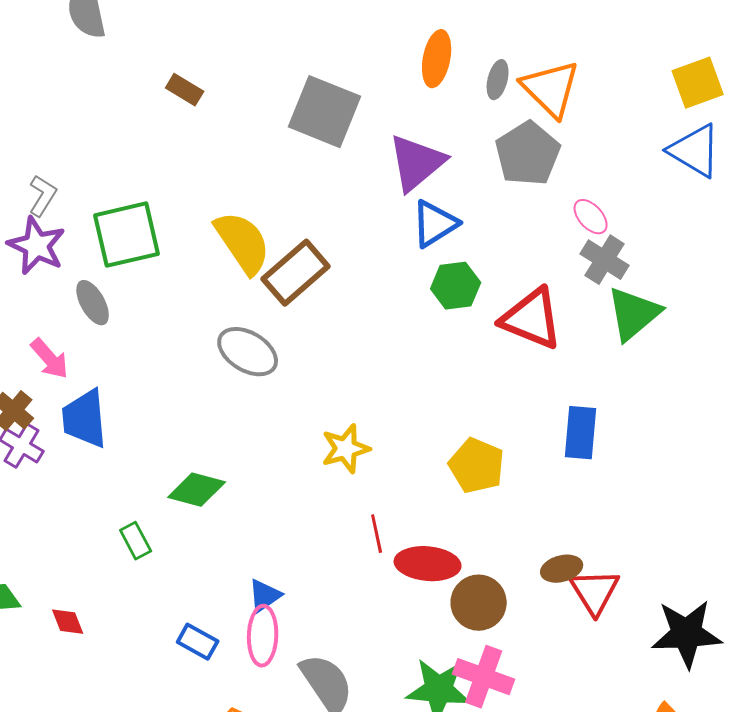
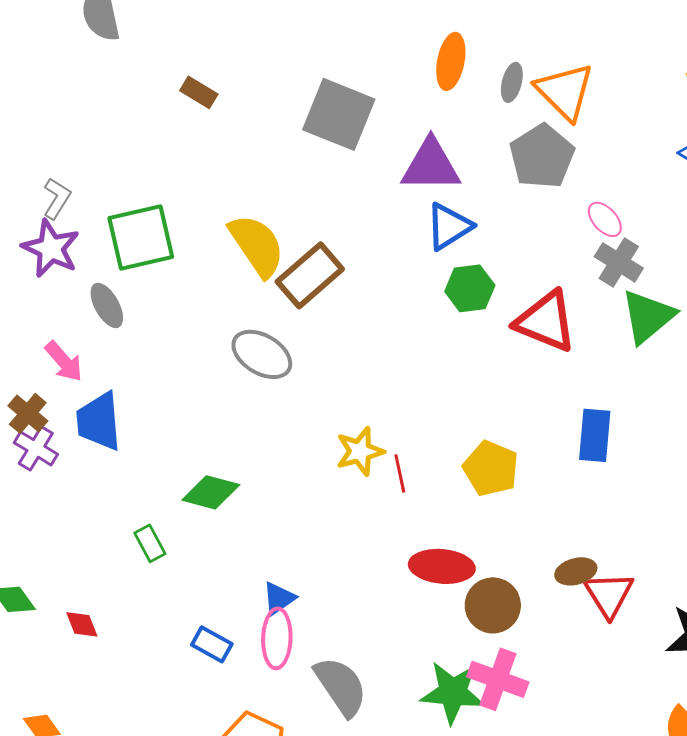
purple triangle: (417, 163) -> (431, 165), turned 40
red line: (377, 534) -> (400, 473), moved

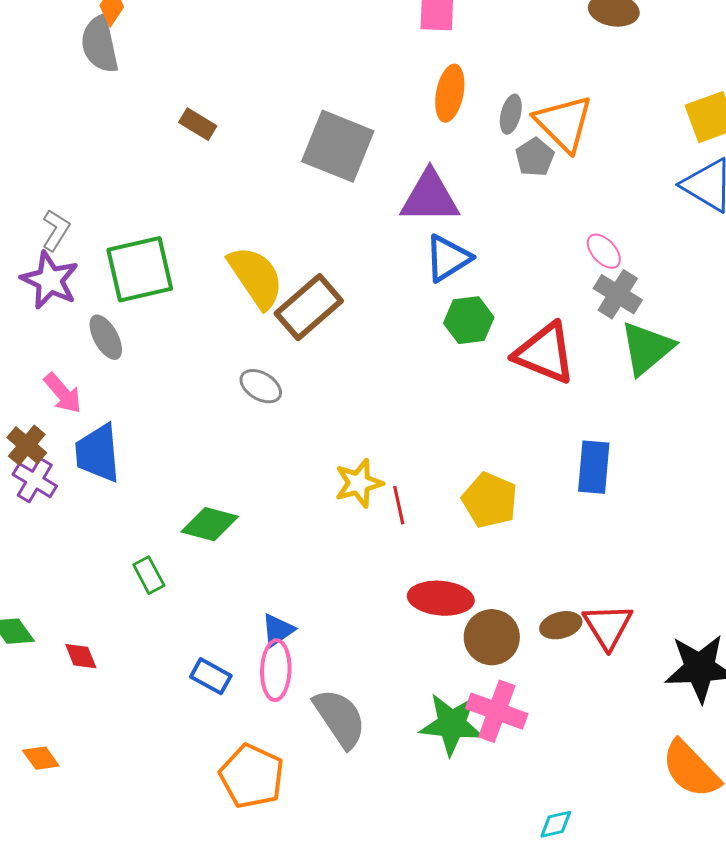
gray pentagon: (542, 156) -> (535, 157), moved, size x0.6
gray ellipse: (262, 354) -> (261, 386), size x0.7
brown ellipse: (576, 571) -> (561, 625), moved

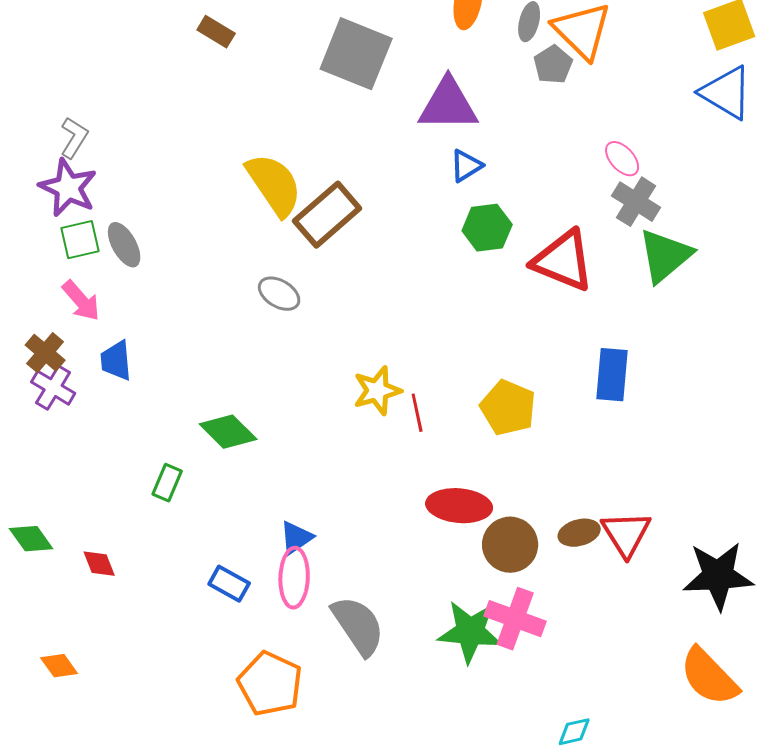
blue triangle: (448, 258) -> (466, 166), size x0.7
green square: (140, 269) -> (80, 240), moved, size x0.6
blue trapezoid: (98, 453) -> (116, 361), size x0.7
green diamond: (210, 524) -> (228, 432), turned 30
green rectangle: (149, 575) -> (167, 483), turned 51

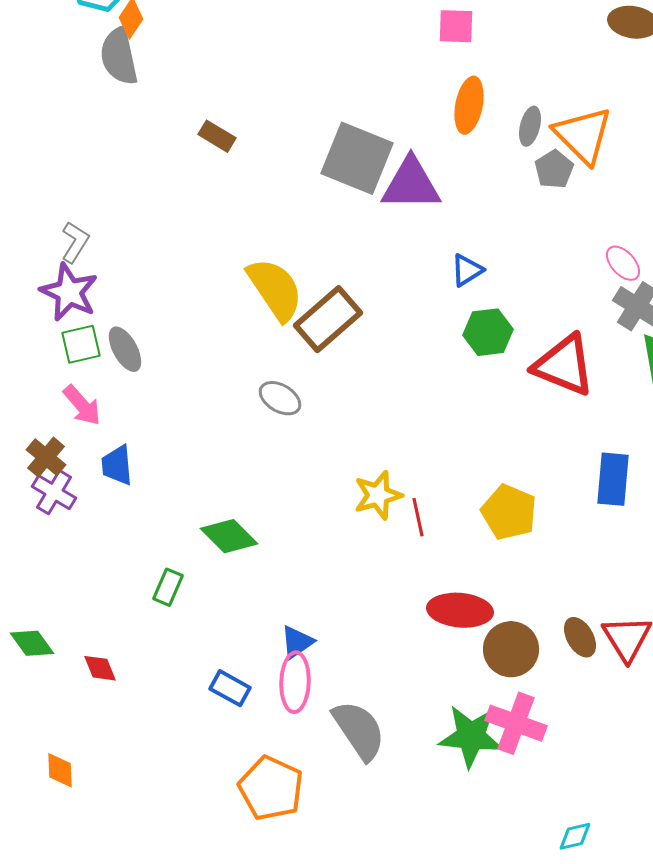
purple triangle: (448, 105) -> (411, 184), moved
brown ellipse: (579, 533) -> (580, 637), turned 75
orange diamond: (59, 666) -> (60, 770), turned 33

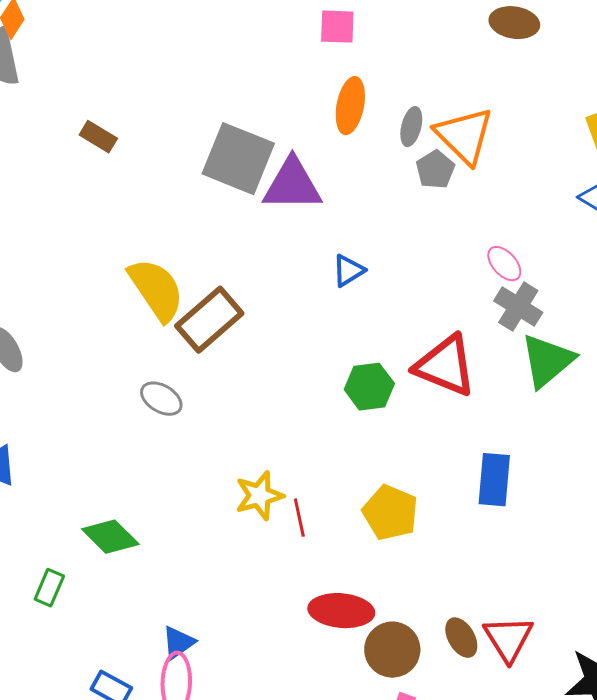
green hexagon: (488, 332) -> (369, 387), moved

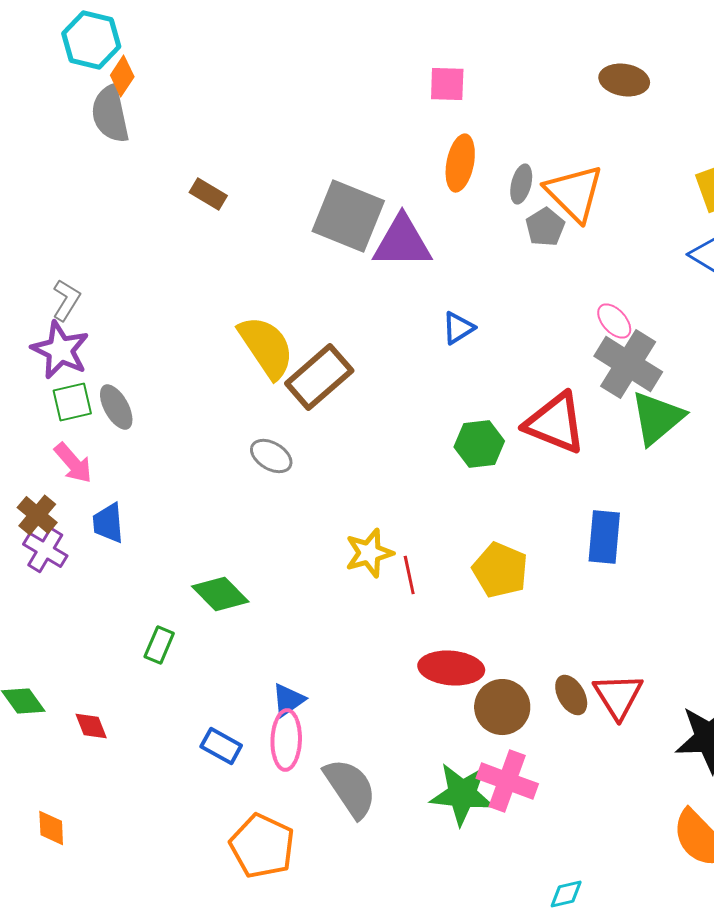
gray cross: (518, 307) -> (628, 364), size x1.4

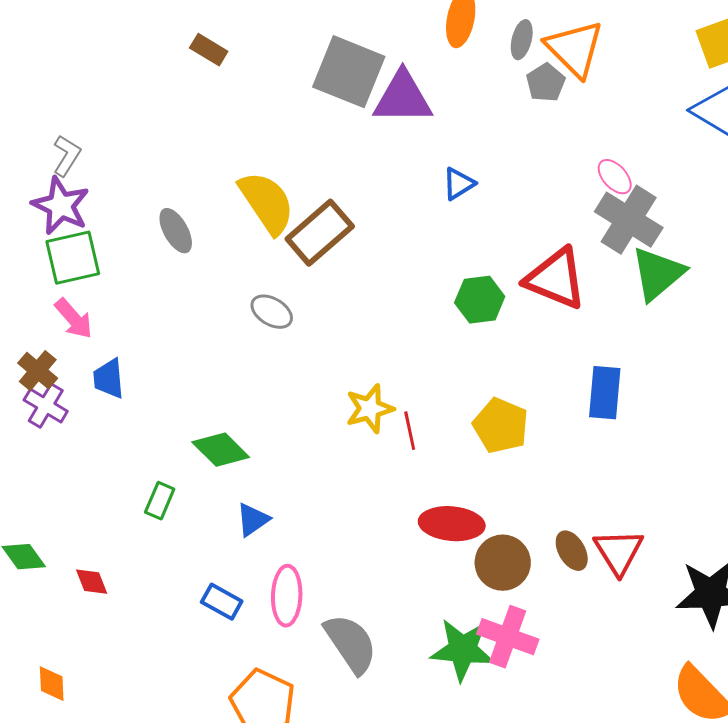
green square: (72, 402) -> (73, 258), size x1.4
gray ellipse: (116, 407) -> (176, 231), moved
blue triangle: (288, 700) -> (253, 520), moved

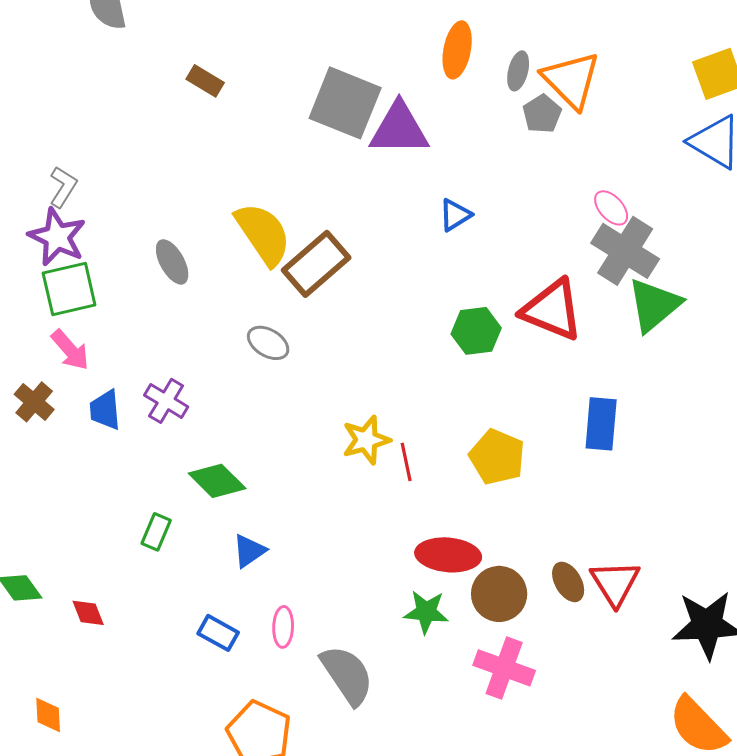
purple cross: (46, 406) -> (166, 401), moved
pink ellipse: (287, 596) -> (283, 627), size x0.7
green star: (463, 650) -> (426, 612), moved, size x0.7

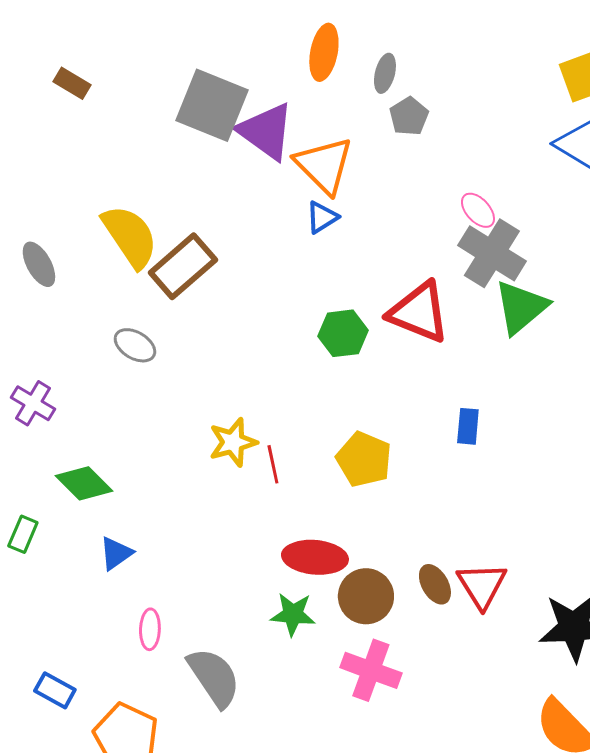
orange triangle: (571, 80) -> (324, 165), moved
purple triangle: (399, 129) -> (266, 131), turned 36
blue rectangle: (601, 424) -> (468, 426), size x0.7
blue rectangle: (218, 633) -> (55, 690), moved

